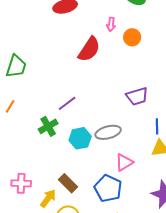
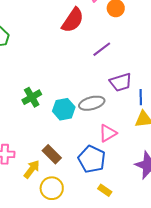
purple trapezoid: (137, 96) -> (121, 82), moved
purple line: (67, 103) -> (102, 49), moved

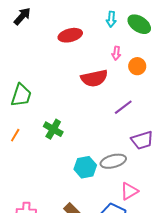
red semicircle: (73, 20) -> (94, 78), turned 44
green cross: (32, 97) -> (53, 129), moved, turned -30

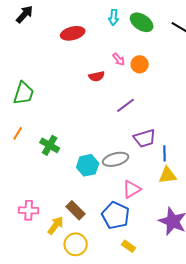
pink arrow: (116, 53) -> (119, 59), moved, turned -48
red semicircle: (94, 78) -> (97, 76), size x0.6
green cross: (53, 129) -> (50, 145), moved

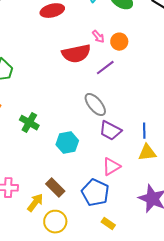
red semicircle: (97, 76) -> (76, 54), size x1.8
purple line: (126, 105) -> (105, 68), moved
purple trapezoid: (145, 138) -> (110, 131), moved, turned 45
gray ellipse: (116, 159) -> (95, 105), moved, turned 65

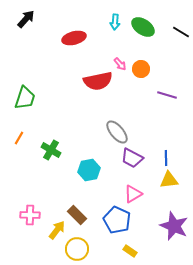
purple line: (105, 68) -> (167, 95), moved, turned 54

